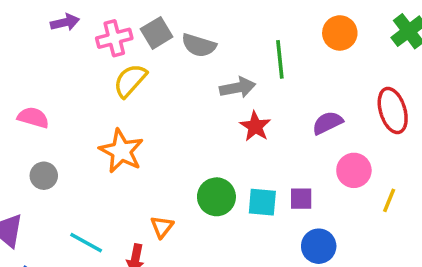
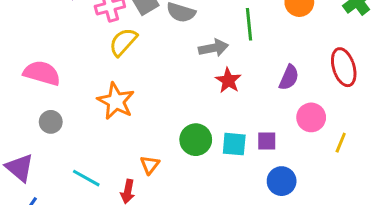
pink semicircle: (33, 118) -> (42, 73), size x1.4
purple semicircle: (327, 123) -> (289, 77), turned 140

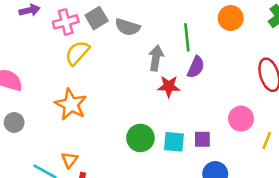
gray arrow: (213, 48) -> (156, 58), turned -70
purple semicircle: (289, 77) -> (196, 67), moved
red star: (228, 80) -> (169, 86), turned -30
orange triangle: (150, 165) -> (70, 160), moved

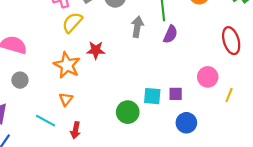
red star: (169, 86) -> (96, 50), moved
green circle: (140, 138) -> (128, 112), moved
orange triangle: (70, 160) -> (66, 99), moved

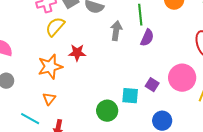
orange star: (67, 65) -> (50, 67), turned 30
pink circle: (208, 77) -> (182, 78), size x1.4
purple square: (176, 94) -> (152, 85), moved, turned 32

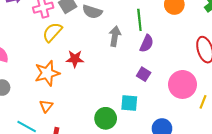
purple square: (152, 85) -> (144, 74), moved

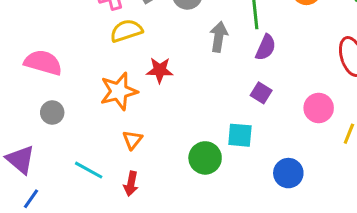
yellow semicircle: (52, 32) -> (126, 31), turned 30
pink circle: (183, 84) -> (319, 108), size x0.7
orange triangle: (46, 106) -> (132, 140), moved

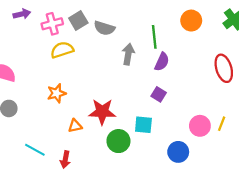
red star: (160, 70) -> (102, 112), moved, size x1.4
orange star: (119, 91) -> (57, 93), size x0.7
pink circle: (319, 108) -> (200, 126), moved
orange triangle: (132, 140) -> (75, 126), moved, turned 40

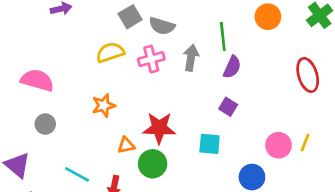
pink cross: (52, 24) -> (151, 59), moved
green circle: (118, 141) -> (153, 164), moved

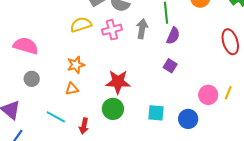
cyan square: (210, 144) -> (156, 113), moved
orange triangle: (126, 145) -> (72, 89), moved

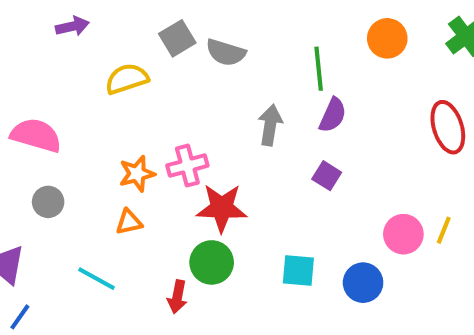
yellow semicircle: (81, 25) -> (127, 79), moved
gray arrow: (142, 29) -> (270, 125), moved
pink cross: (112, 30) -> (187, 166), moved
red arrow: (84, 126) -> (177, 297), moved

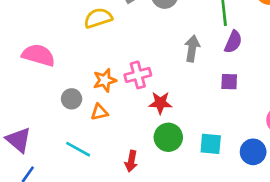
purple square: (327, 176) -> (229, 82), turned -30
gray circle: (48, 202) -> (72, 99), moved
red star: (222, 208) -> (160, 103), size x0.7
green circle: (212, 262) -> (168, 137), moved

